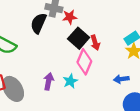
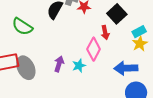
black square: (79, 38) -> (117, 14), moved
blue arrow: (121, 79) -> (126, 68), size x1.6

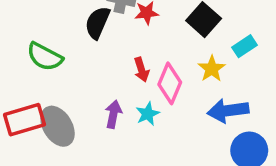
red arrow: (105, 32) -> (141, 70), moved
yellow star: (140, 44) -> (212, 69), moved

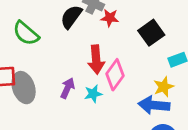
yellow star: (212, 69) -> (164, 87), moved
red arrow: (141, 70) -> (96, 60), size x1.5

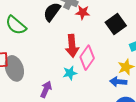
purple arrow: (67, 88) -> (46, 89), moved
blue arrow: (154, 105) -> (118, 82), size x0.7

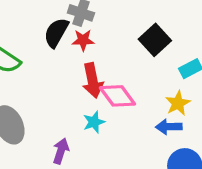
red star: (83, 12) -> (83, 40), moved
pink diamond: (87, 58) -> (117, 96), turned -65

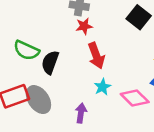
black semicircle: (56, 33) -> (50, 62), moved
pink diamond: (117, 96) -> (135, 98), moved

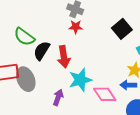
red arrow: (96, 56) -> (64, 57), moved
cyan star: (102, 87) -> (80, 80), size x1.6

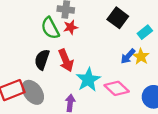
green semicircle: (24, 37) -> (50, 28), moved, turned 40
blue arrow: (128, 85) -> (128, 56), moved, turned -35

